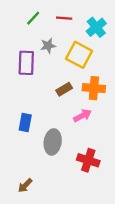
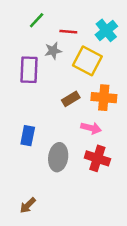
red line: (64, 18) -> (68, 32), moved
pink arrow: (82, 116) -> (91, 128), turned 42
red cross: (88, 160) -> (97, 158), moved

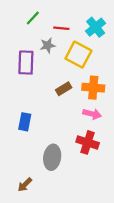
pink arrow: (91, 128) -> (92, 114), moved
gray ellipse: (58, 157) -> (52, 157), moved

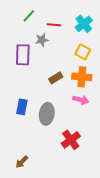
yellow square: (78, 55) -> (83, 52), moved, size x0.7
red cross: (88, 142) -> (71, 140), moved, turned 36
gray ellipse: (52, 157) -> (47, 114), moved

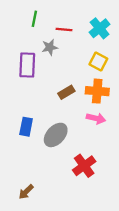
green line: (29, 16) -> (34, 19), turned -32
gray ellipse: (47, 114) -> (56, 135), turned 35

